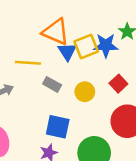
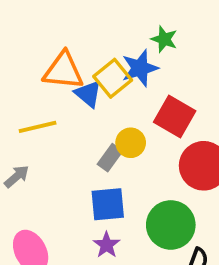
gray rectangle: (52, 84) -> (110, 158), moved, turned -66
red square: (118, 84) -> (175, 116), size x1.5

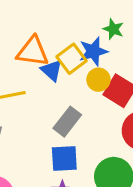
yellow circle: (131, 143) -> (98, 80), moved
gray rectangle: (110, 158) -> (67, 122), size x1.4

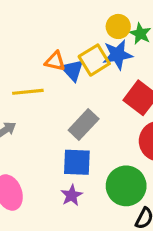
orange triangle: (33, 51) -> (55, 61), moved, size x0.6
yellow circle: (98, 80) -> (118, 26), moved

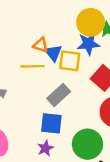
yellow circle: (118, 26) -> (91, 22), size x1.5
yellow square: (94, 60) -> (70, 61), moved, turned 35
yellow line: (28, 92) -> (32, 66), moved

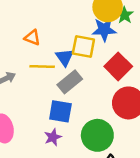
orange triangle: (41, 45) -> (32, 38), moved
blue triangle: (53, 53) -> (65, 57), moved
yellow line: (32, 66) -> (42, 66), moved

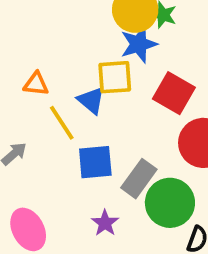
yellow line: (42, 66) -> (62, 123), turned 70
gray rectangle: (70, 82) -> (139, 179), moved
blue square: (60, 111) -> (95, 162), moved

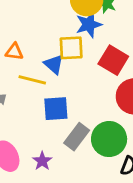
yellow line: (62, 123) -> (32, 80), turned -44
gray rectangle: (139, 179) -> (77, 137), moved
purple star: (105, 223) -> (42, 161), moved

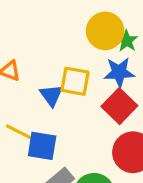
blue star: (89, 24) -> (119, 72), moved
yellow line: (32, 80) -> (21, 133), moved

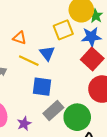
yellow square: (75, 81) -> (63, 30), moved, turned -30
yellow line: (21, 133) -> (29, 61), moved

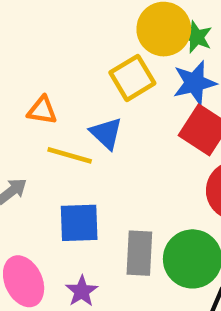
blue square: (42, 87) -> (79, 223), moved
gray rectangle: (53, 110) -> (139, 253), turned -36

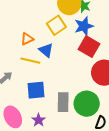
orange triangle: (42, 110) -> (27, 39), moved, turned -32

